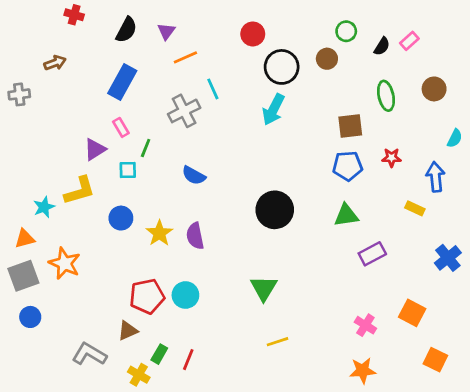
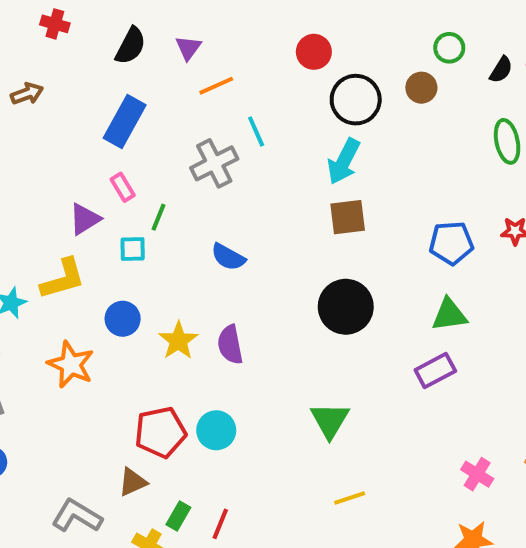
brown square: (350, 126) -> (348, 217), moved
purple rectangle: (372, 254) -> (435, 371), moved
orange star: (65, 263) -> (71, 365), moved

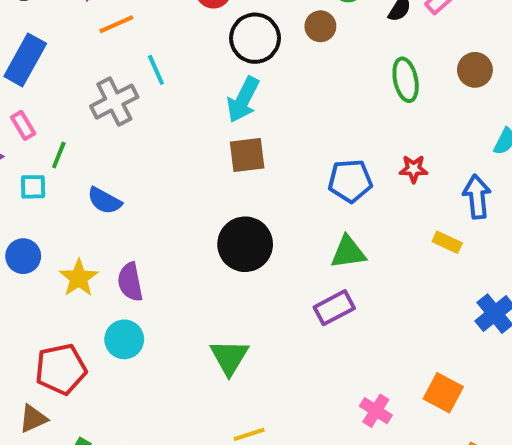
blue semicircle: (228, 257) -> (104, 201), moved
cyan circle: (216, 430) -> (124, 339), moved

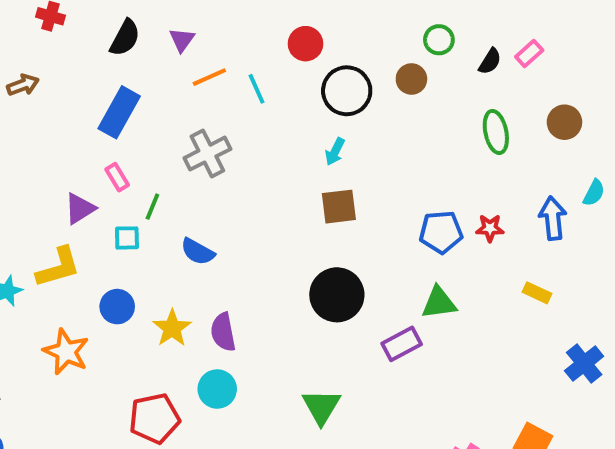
cyan line: (156, 70) -> (256, 89), moved
cyan arrow: (243, 100) -> (335, 152), size x0.6
red star: (414, 169) -> (490, 228), moved
blue arrow: (477, 197) -> (553, 218), moved
purple rectangle: (334, 308) -> (402, 344), moved

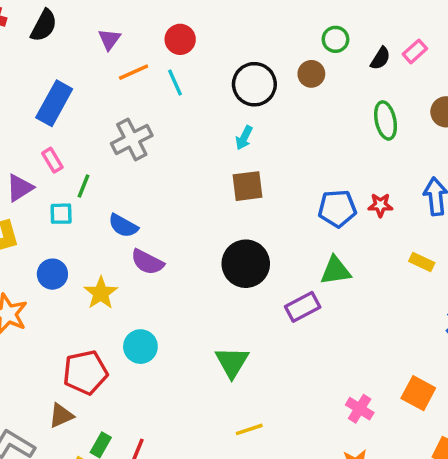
black semicircle: (125, 38) -> (44, 26), moved
red circle: (305, 44) -> (180, 39), moved
purple semicircle: (223, 332) -> (147, 262), moved, turned -52

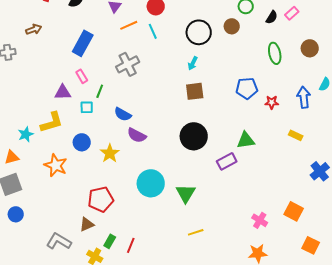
purple triangle: (20, 188) -> (63, 92), turned 30
blue pentagon: (337, 208) -> (247, 88), moved
cyan circle: (140, 347) -> (151, 183), moved, size x1.4

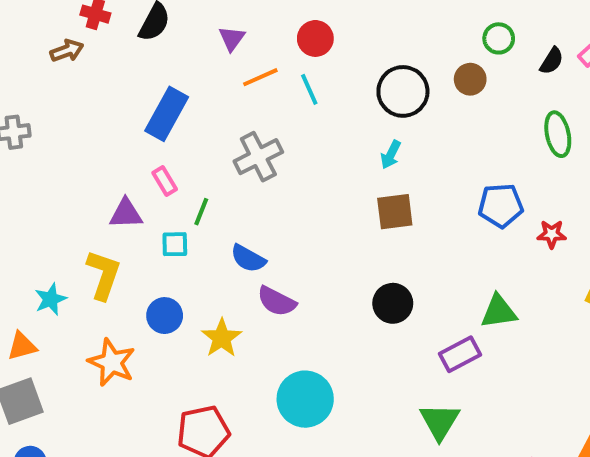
brown arrow: (34, 29) -> (67, 51), moved
yellow L-shape: (52, 122) -> (103, 275), turned -55
black circle: (194, 136) -> (393, 303), size x0.7
green triangle: (186, 193) -> (440, 421), moved

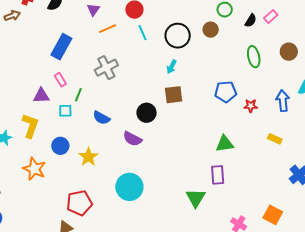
cyan line: (309, 89) -> (142, 33), moved
purple semicircle: (277, 301) -> (132, 139), moved
black circle: (393, 303) -> (146, 113), moved
purple rectangle: (460, 354) -> (218, 175), moved, turned -66

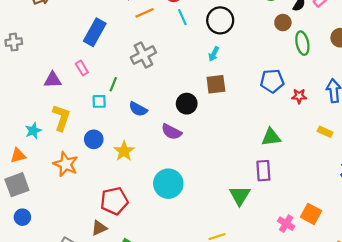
brown circle: (211, 30) -> (283, 23), moved
pink rectangle: (60, 80) -> (82, 68), moved
purple triangle: (41, 96) -> (53, 80), moved
orange square: (273, 215) -> (311, 214), moved

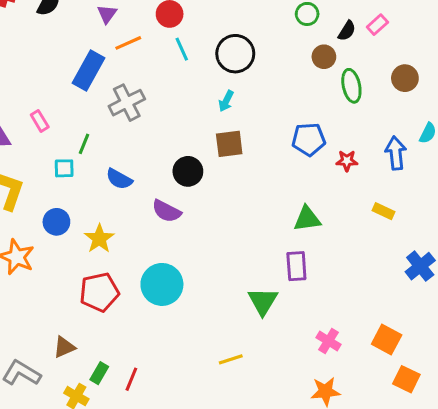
blue rectangle: (95, 32) -> (89, 70), moved
red pentagon: (114, 201) -> (99, 292), moved
orange square: (311, 214) -> (387, 339), moved

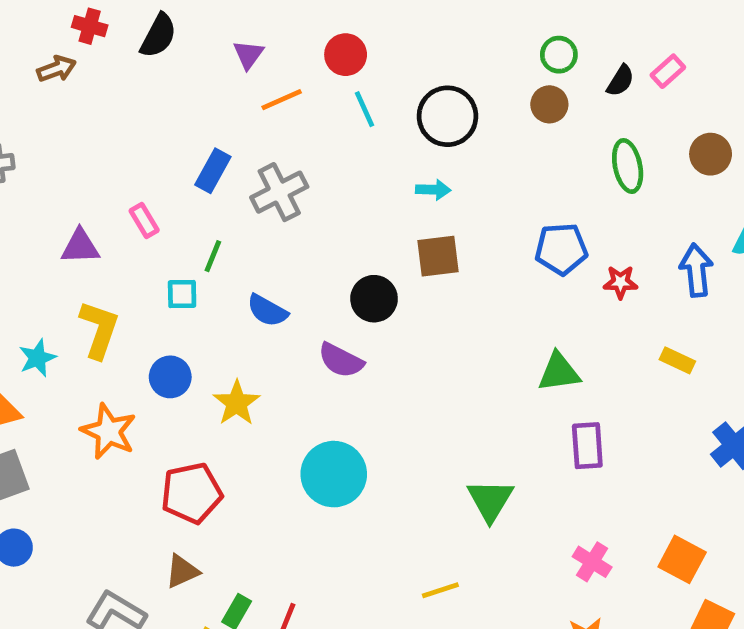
brown circle: (324, 57) -> (549, 104), moved
blue rectangle: (89, 70) -> (213, 171), moved, size x0.7
cyan arrow: (226, 101) -> (433, 190), turned -115
purple rectangle: (296, 266) -> (587, 446), moved
red pentagon: (99, 292) -> (192, 493), moved

